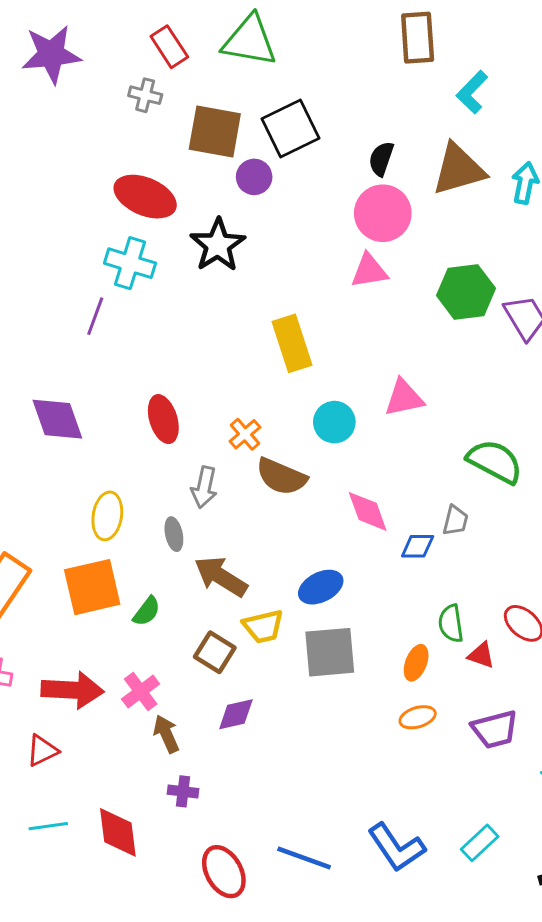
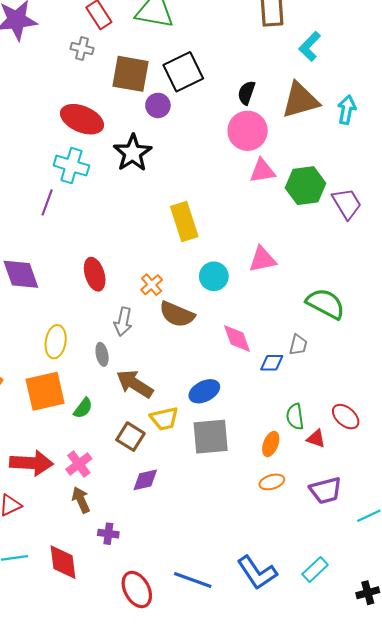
pink triangle: (369, 271) -> (262, 171), moved
brown arrow: (166, 734) -> (81, 500), moved

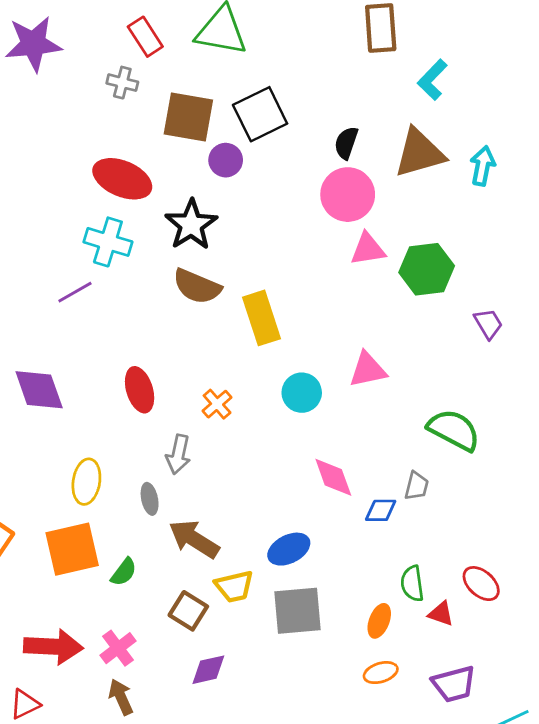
purple line: (47, 202) -> (75, 292), turned 40
purple trapezoid: (347, 204) -> (488, 324), moved, size x0.7
brown semicircle: (177, 314) -> (197, 286), moved

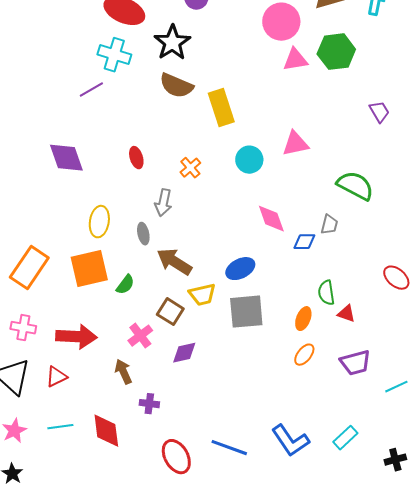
green hexagon: (427, 269) -> (336, 52), moved
red ellipse: (140, 390) -> (136, 158), size x0.7
red ellipse: (481, 584) -> (396, 278), moved
pink cross: (118, 648) -> (140, 336), moved
orange ellipse: (381, 673) -> (304, 355), turned -35

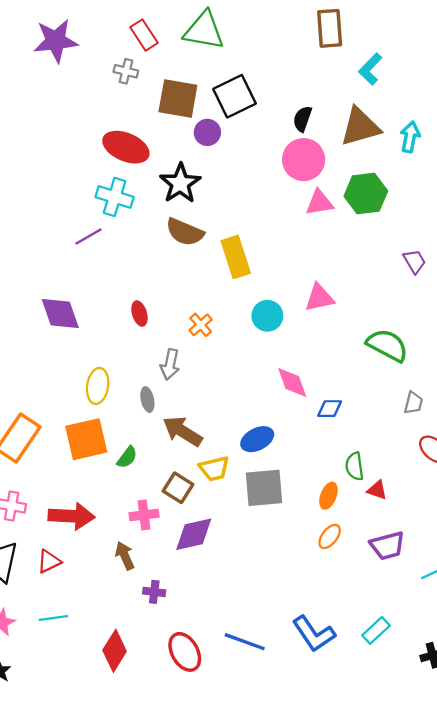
gray trapezoid: (329, 225) -> (413, 403), moved
pink cross: (140, 336) -> (144, 515), turned 30
purple diamond: (184, 353) -> (194, 534), size x1.4
red diamond: (106, 431) -> (115, 651), moved, turned 39

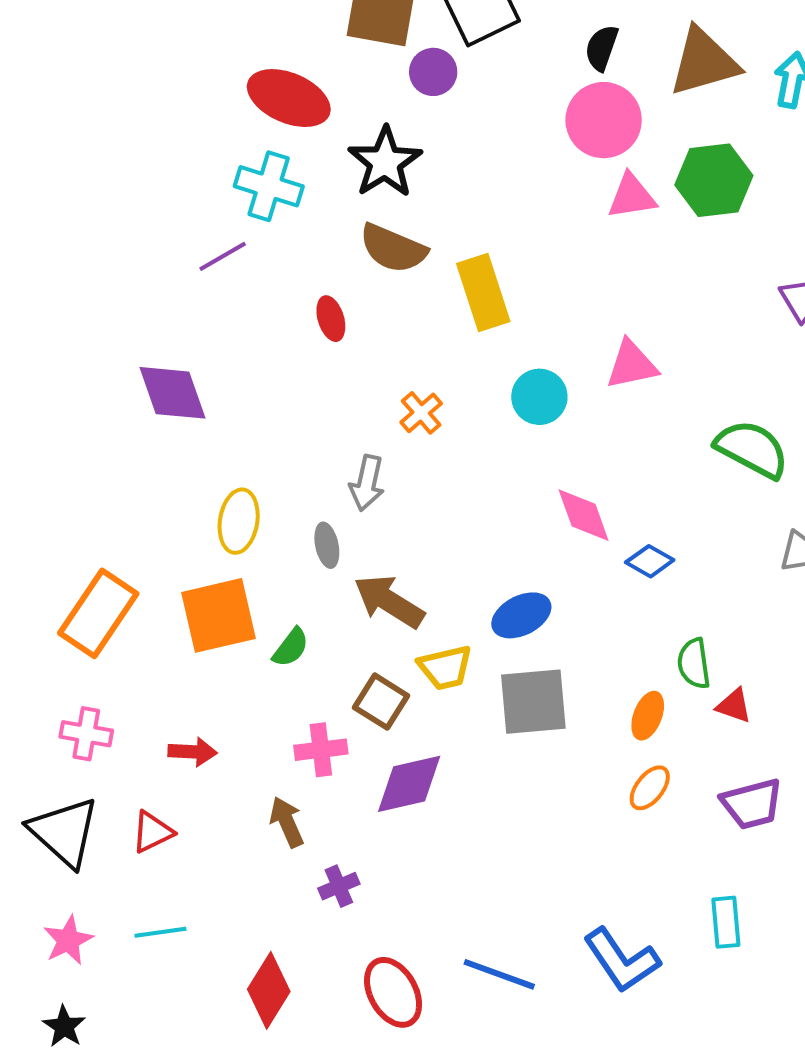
red ellipse: (139, 314) -> (331, 319), moved
blue diamond: (330, 409) -> (650, 561), turned 30
red arrow: (72, 516) -> (193, 752), size x0.6
purple cross: (154, 592) -> (339, 886), turned -30
cyan rectangle: (376, 630) -> (726, 922), moved, turned -52

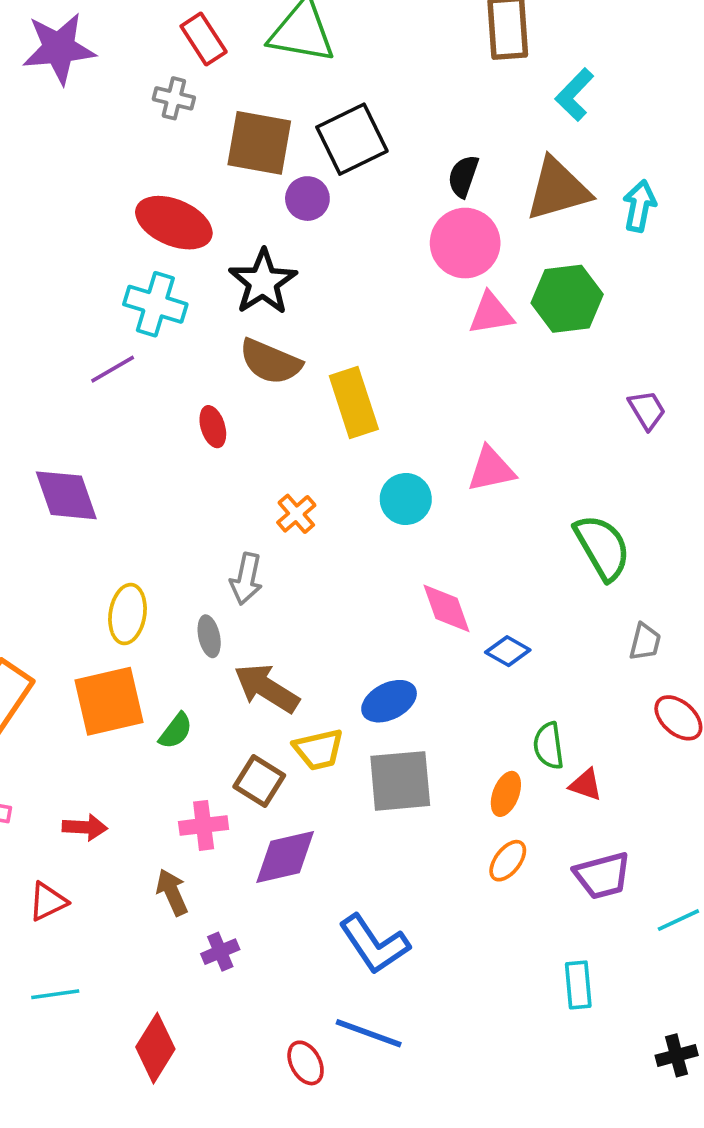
green semicircle: (752, 449) -> (602, 547), turned 32
blue L-shape: (622, 960) -> (374, 944), moved
red ellipse: (393, 992) -> (306, 1063), moved, size x0.7

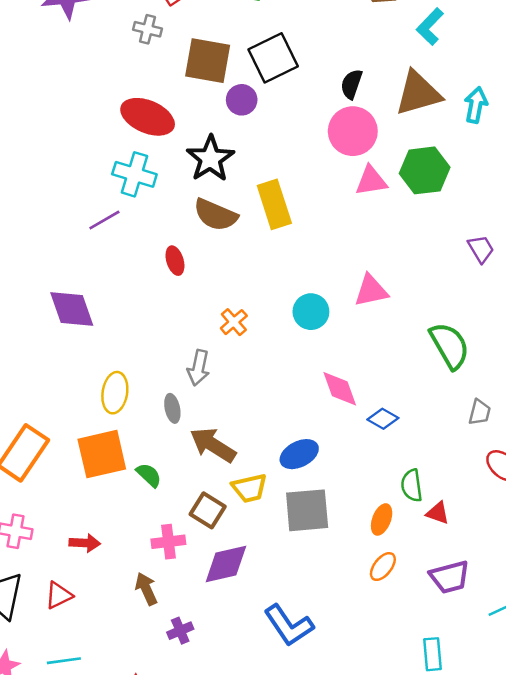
yellow rectangle: (354, 403) -> (274, 204), moved
green semicircle: (176, 731) -> (149, 475), turned -84

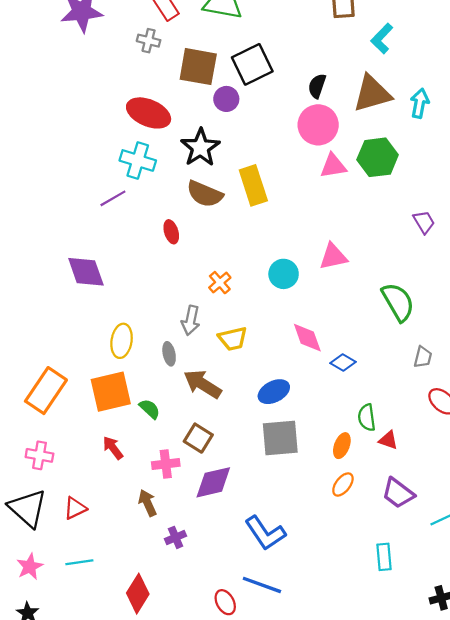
yellow trapezoid: (250, 488) -> (233, 339), moved
red arrow: (85, 543) -> (113, 448), moved, turned -130
purple trapezoid: (450, 577) -> (398, 493), turned 52

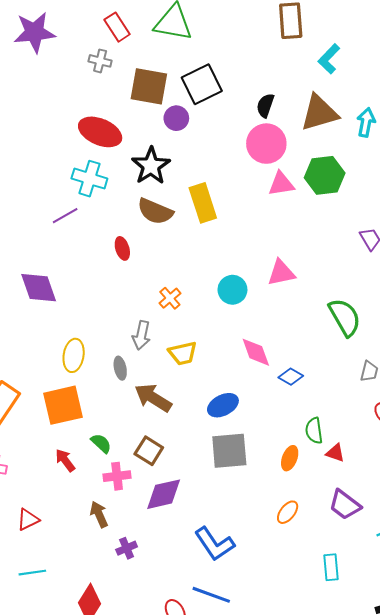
green semicircle: (150, 409) -> (101, 443), moved
orange ellipse: (343, 484) -> (288, 512), moved

